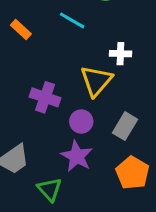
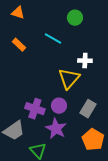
purple cross: (45, 97) -> (35, 109), moved

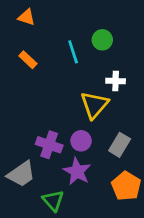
green circle: (75, 18) -> (102, 40), moved
cyan line: (53, 39) -> (73, 52), turned 42

